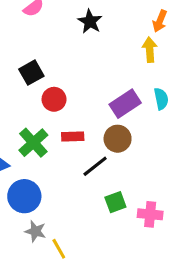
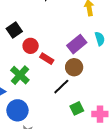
red rectangle: (73, 137) -> (47, 59), moved, turned 40

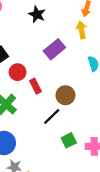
purple rectangle: (77, 44) -> (54, 49), moved
red rectangle: (47, 59) -> (35, 86), turned 32

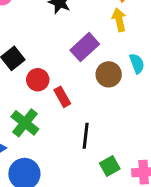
brown circle: (65, 95) -> (109, 74), moved
black line: (52, 116) -> (86, 136), turned -36

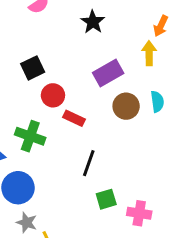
red rectangle: (62, 97) -> (74, 118), turned -48
green cross: (25, 123) -> (30, 136), turned -32

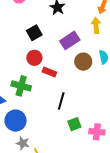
black square: (33, 68) -> (34, 33), moved

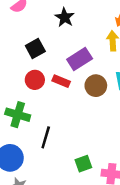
red rectangle: (49, 72) -> (61, 81), moved
black line: (61, 101) -> (46, 137), moved

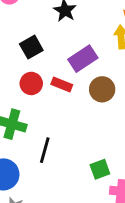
green square: (83, 164) -> (100, 169), moved

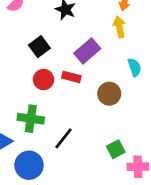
brown circle: (102, 89) -> (109, 94), moved
black line: (45, 150) -> (64, 138), turned 30

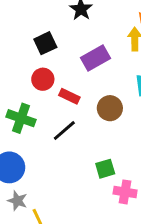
red rectangle: (71, 77) -> (69, 96), moved
black line: (64, 138) -> (64, 130), moved

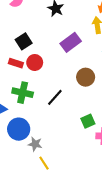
black square: (45, 43) -> (24, 41), moved
red rectangle: (69, 96) -> (16, 63), moved
gray star: (17, 201) -> (35, 144), moved

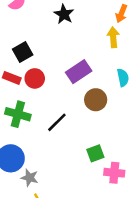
purple rectangle: (71, 42) -> (79, 72), moved

